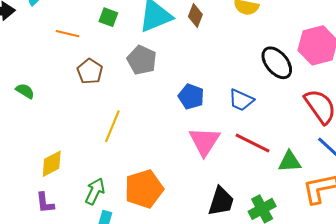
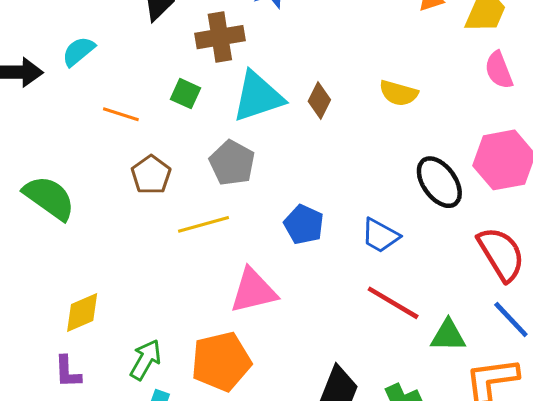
green semicircle: (25, 91) -> (49, 198), size x1.8
yellow line: (112, 126) -> (203, 224), moved, turned 48
pink triangle: (204, 141) -> (253, 291), moved, turned 40

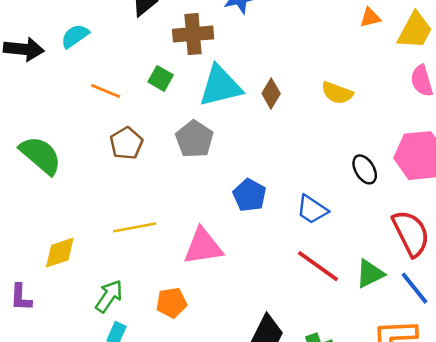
black ellipse: (439, 182) -> (365, 169), size x0.7
yellow line: (203, 224) -> (135, 227), moved
green triangle: (448, 336) -> (370, 274), moved, turned -32
orange pentagon: (221, 361) -> (171, 303), size x0.6
purple L-shape: (68, 372) -> (21, 297), moved

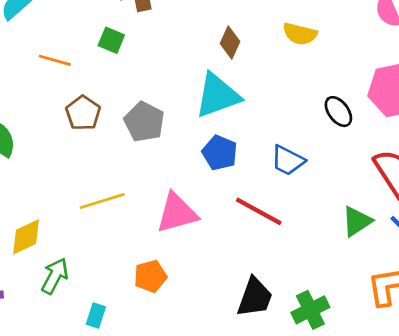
cyan triangle: (220, 86) -> (217, 95), moved
gray pentagon: (194, 139) -> (144, 122), moved
red line: (318, 266) -> (259, 211), moved
green arrow: (109, 296) -> (55, 276), moved

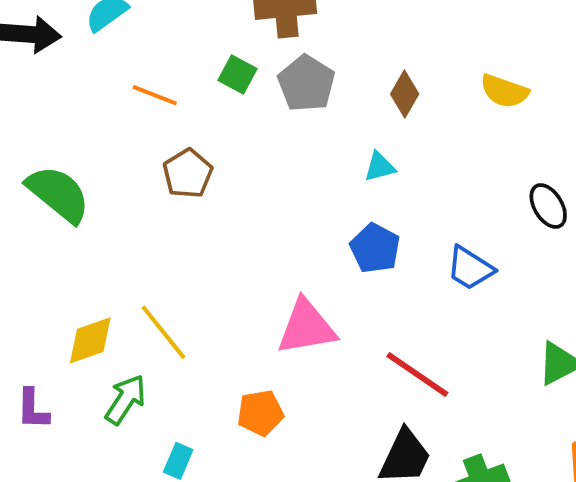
cyan triangle: (217, 95) -> (380, 167), size x0.5
gray pentagon: (144, 122) -> (306, 83), moved
yellow line: (102, 201) -> (163, 332), moved, turned 63
red line: (259, 211) -> (417, 374), moved

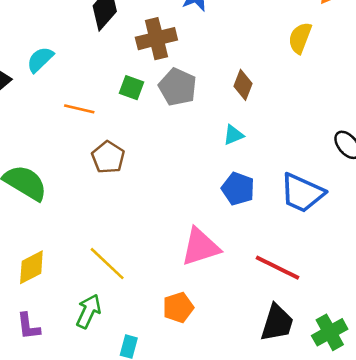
yellow semicircle: (504, 91) -> (300, 38), moved, turned 100
blue trapezoid: (470, 268) -> (302, 193), size x1.4
yellow diamond: (90, 340) -> (31, 267), moved

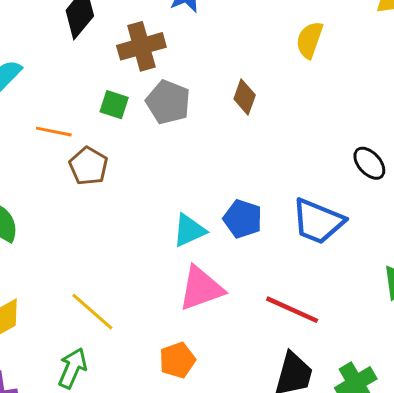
cyan triangle: (233, 135) -> (189, 230), moved, size x1.4
brown pentagon: (108, 157) -> (88, 166), moved

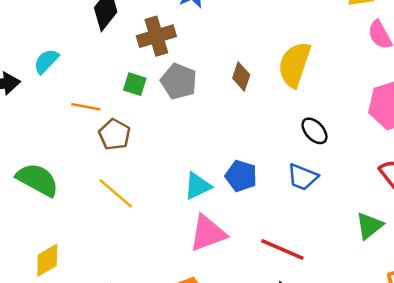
yellow semicircle: (309, 40) -> (294, 65), moved, size x1.5
black ellipse: (369, 163) -> (314, 131), moved
blue trapezoid: (318, 221) -> (303, 177), size x0.7
yellow line: (92, 312) -> (116, 193), moved

